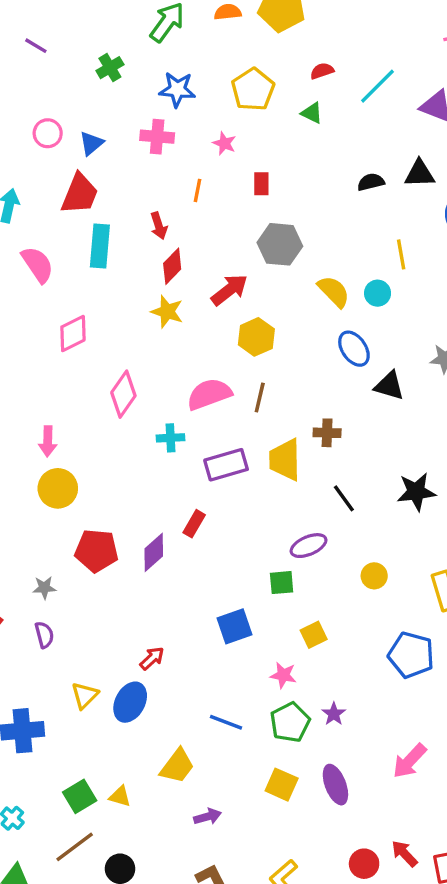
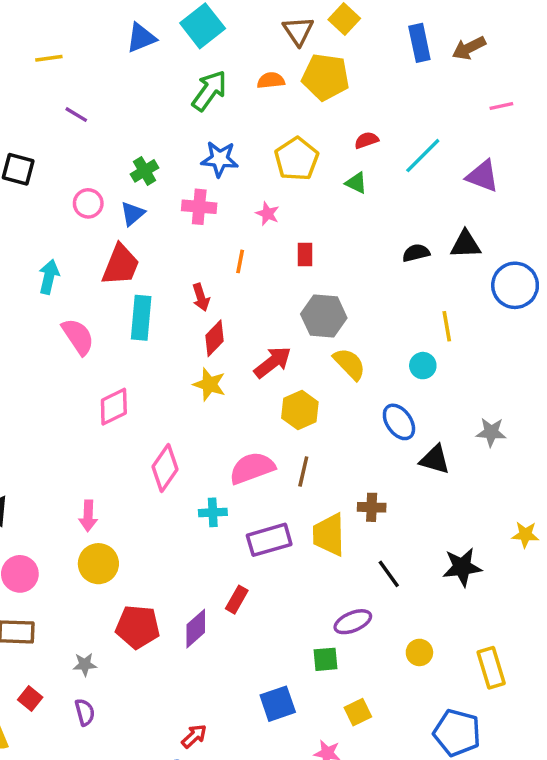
green cross: (110, 68) -> (145, 171), moved
yellow semicircle: (334, 291) -> (349, 364), moved

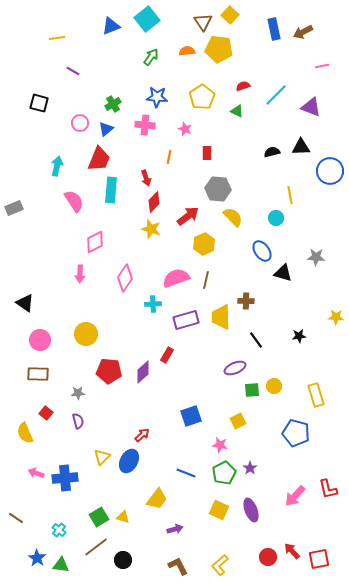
green arrow: (209, 91) -> (151, 57), size x0.7
pink arrow: (88, 516) -> (80, 274), moved
black star: (462, 567) -> (299, 336), size x0.6
green square: (326, 659) -> (252, 390), moved

